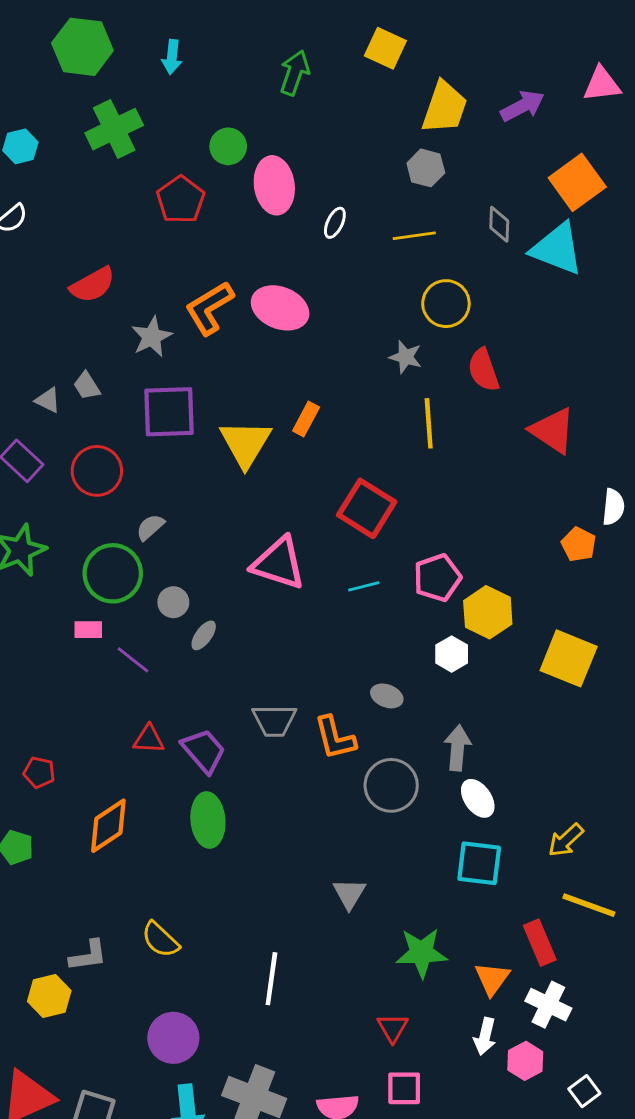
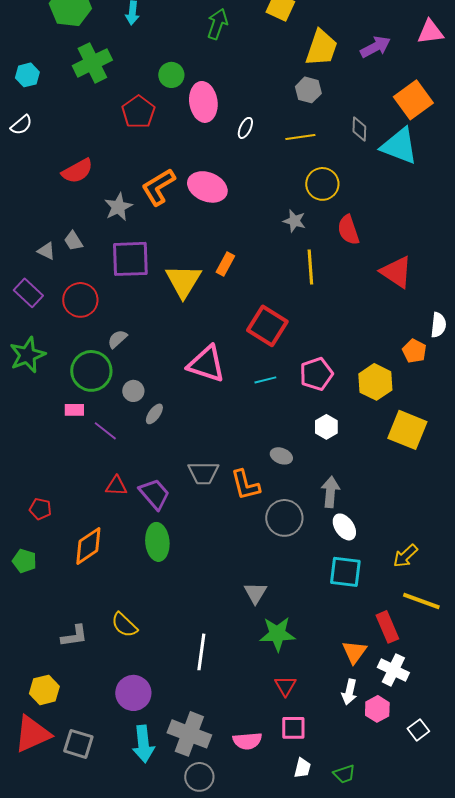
yellow hexagon: (488, 612) -> (375, 382), moved
green star: (421, 953) -> (277, 634), moved
yellow hexagon: (49, 996) -> (44, 690), moved

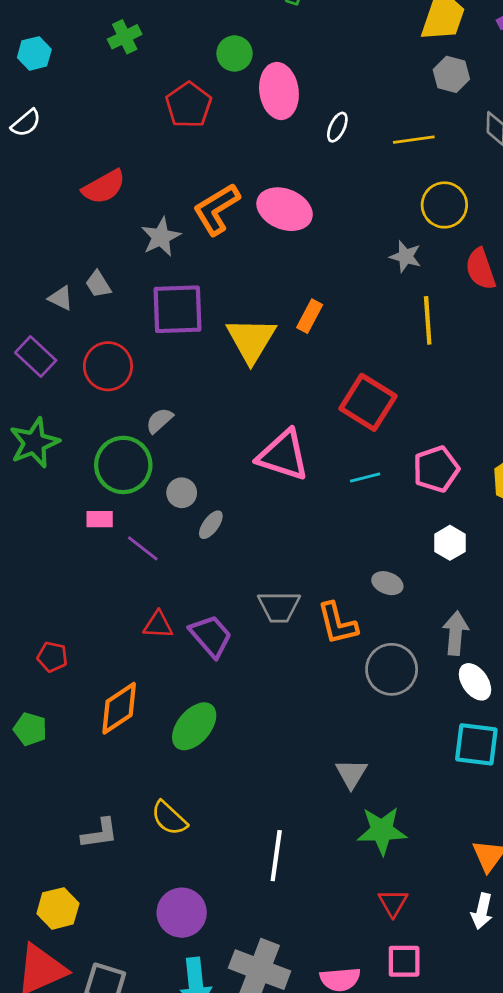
green cross: (92, 63) -> (125, 37), size x0.6
gray hexagon: (308, 90) -> (451, 74), moved
green ellipse: (157, 542) -> (194, 726), moved, turned 45

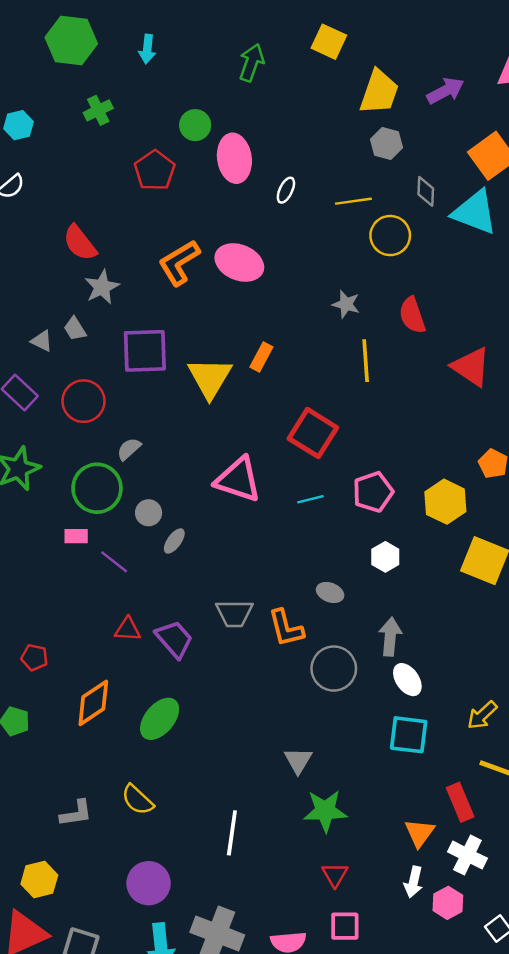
red semicircle: (104, 187) -> (80, 243), turned 81
yellow circle: (444, 205) -> (390, 236), moved
gray star: (161, 237) -> (102, 287), moved

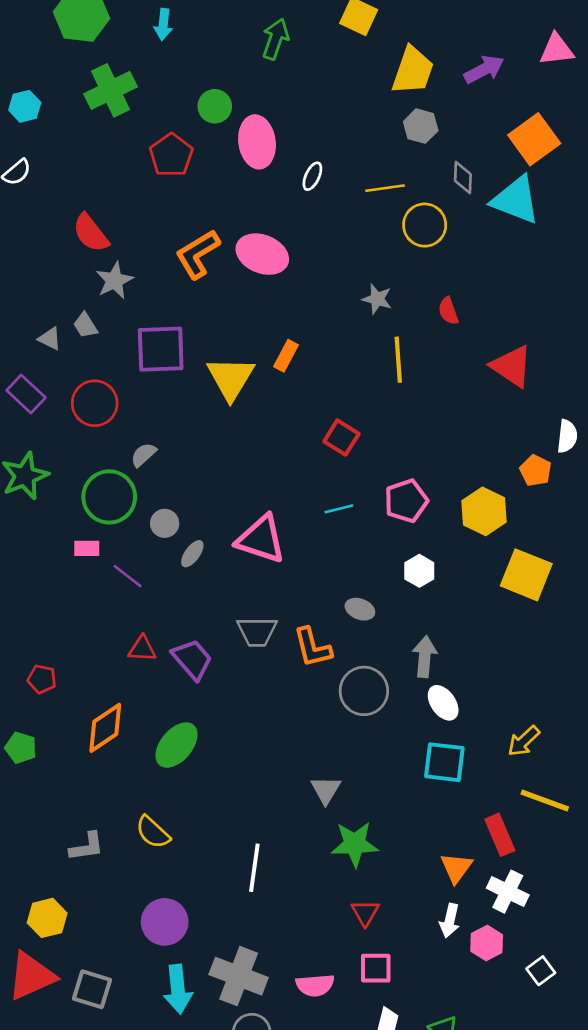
green cross: (98, 110) -> (111, 90), size x1.6
red semicircle: (412, 315) -> (448, 311), size x0.7
red square: (313, 433) -> (341, 438), size x0.7
pink triangle: (238, 480) -> (261, 539), moved

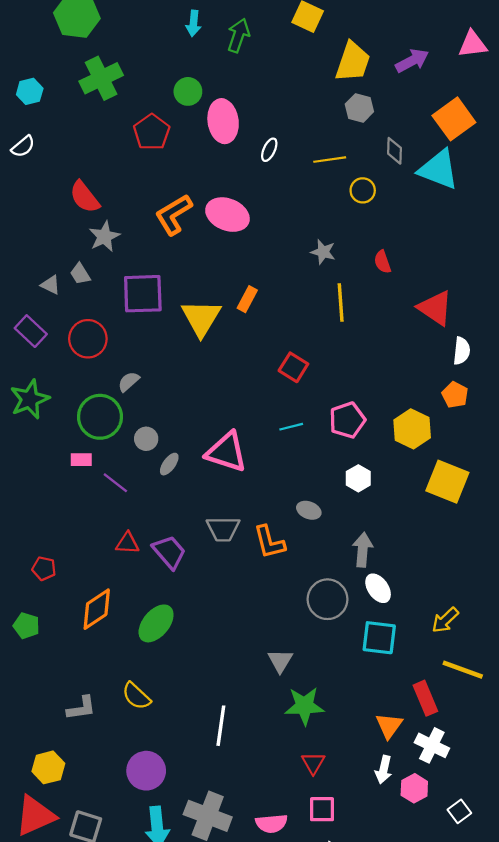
cyan arrow: (163, 24) -> (193, 23), moved
yellow circle: (425, 225) -> (363, 190), size x0.7
white semicircle: (567, 436) -> (462, 351), moved
gray circle: (364, 691) -> (328, 599), moved

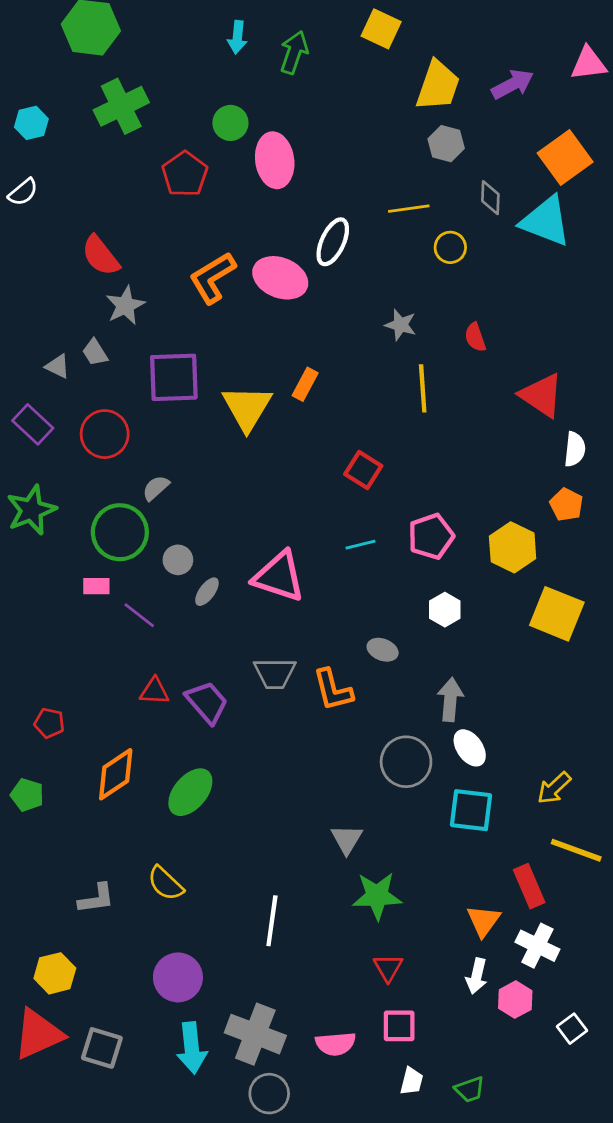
white ellipse: (269, 150) -> (333, 242), moved, size x1.6

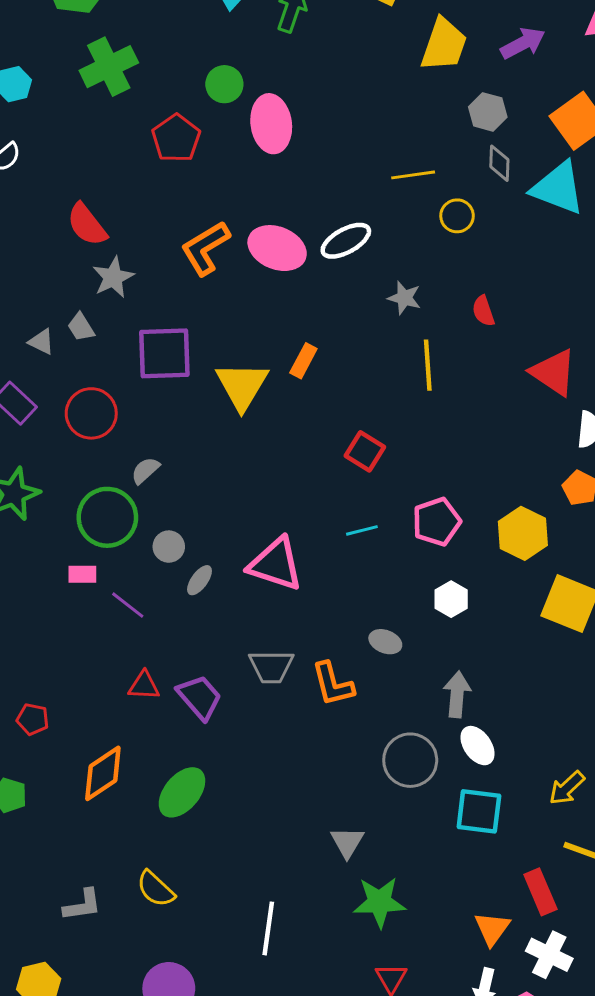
gray hexagon: (446, 144) -> (488, 112), moved
white ellipse: (333, 242) -> (346, 241), moved, turned 36

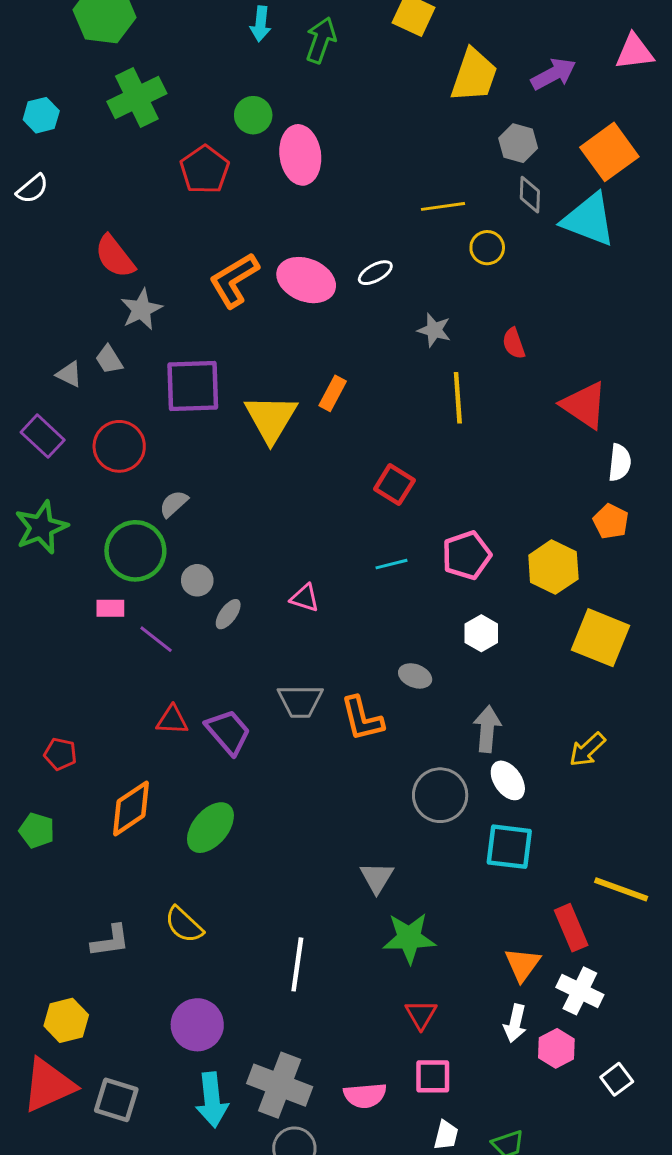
white ellipse: (346, 241) -> (375, 273), size x0.7
pink triangle: (276, 564) -> (305, 598), size x0.5
yellow arrow: (567, 788) -> (587, 750), moved

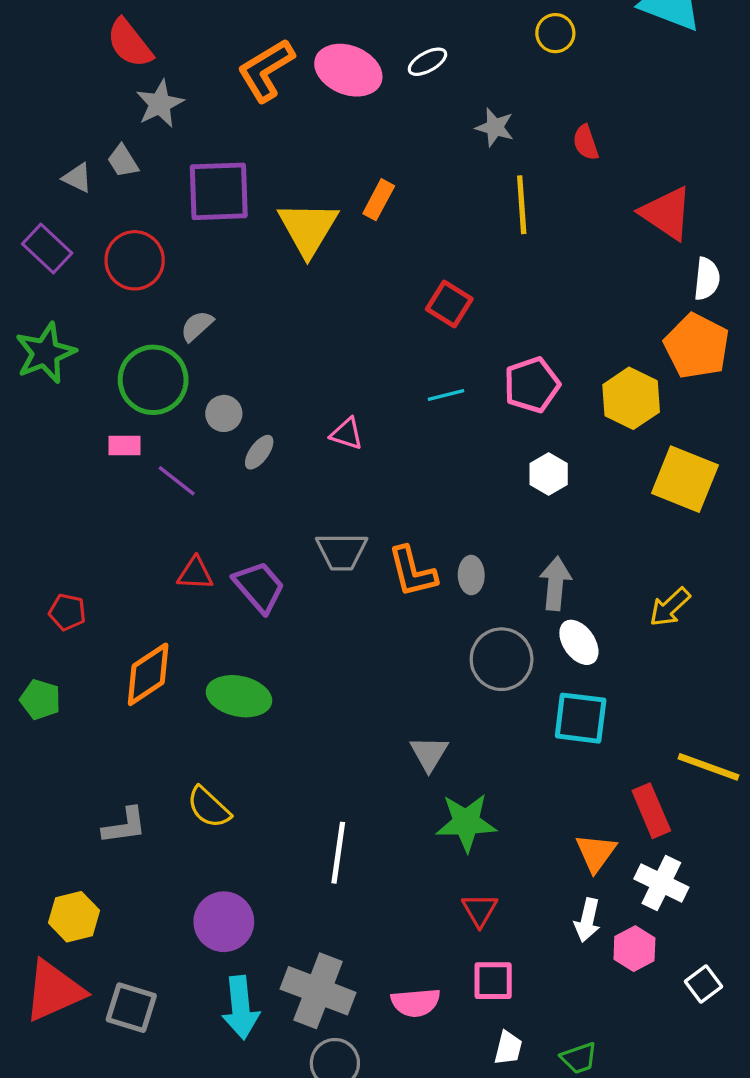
orange pentagon: (611, 521) -> (697, 346), size x1.6
gray ellipse: (415, 676) -> (471, 575), moved, turned 68
green ellipse: (210, 828) -> (239, 696), turned 62

